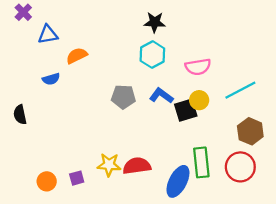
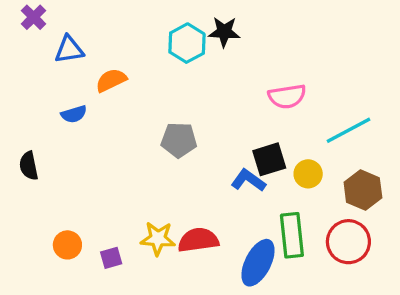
cyan hexagon: (152, 55) -> (187, 43), moved
blue L-shape: (161, 96) -> (248, 180), moved
yellow circle: (199, 100) -> (308, 174), moved
orange circle: (47, 181) -> (67, 245), moved

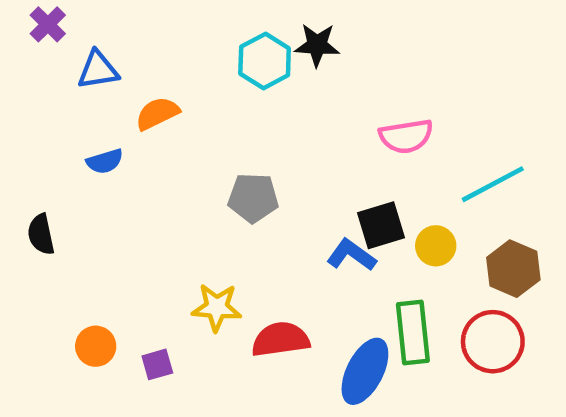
yellow star: (158, 238) -> (217, 307), moved

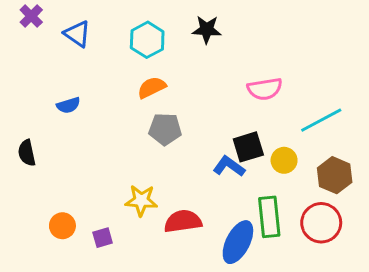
cyan hexagon: (265, 61) -> (147, 40), moved
blue triangle: (98, 70) -> (77, 34), moved, turned 44
orange semicircle: (157, 113) -> (152, 87), moved

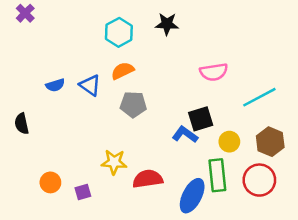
blue triangle: (77, 34) -> (90, 85), moved
yellow circle: (284, 160) -> (229, 142), moved

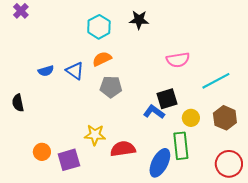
red circle: (259, 180) -> (229, 164), moved
purple square: (83, 192) -> (69, 160), size x1.6

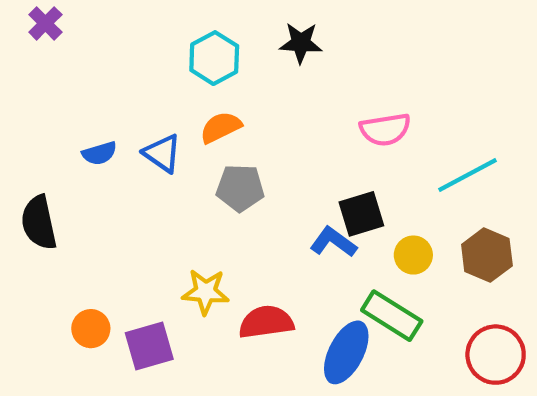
black semicircle: (18, 103) -> (39, 223), size x1.4
green rectangle: (181, 146) -> (392, 316), turned -52

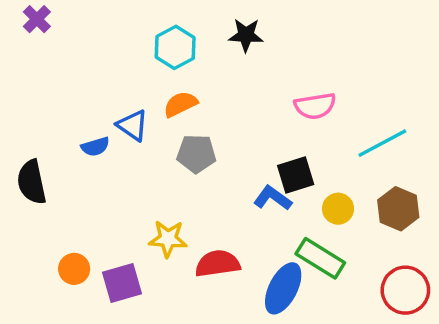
blue semicircle: (99, 153) -> (95, 147), moved

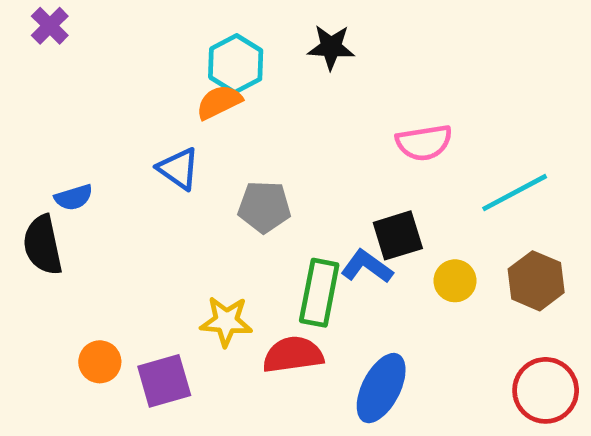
orange semicircle: (180, 104) -> (219, 102), moved
blue semicircle: (95, 147) -> (74, 197), moved
green rectangle: (320, 258) -> (319, 293), moved, turned 69

